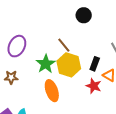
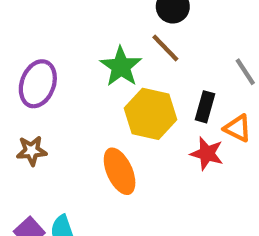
brown line: (64, 45) -> (165, 48), moved
green star: (46, 64) -> (121, 67), moved

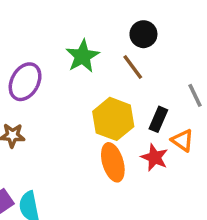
green star: (121, 67) -> (83, 56), moved
orange ellipse: (120, 171) -> (113, 162), moved

